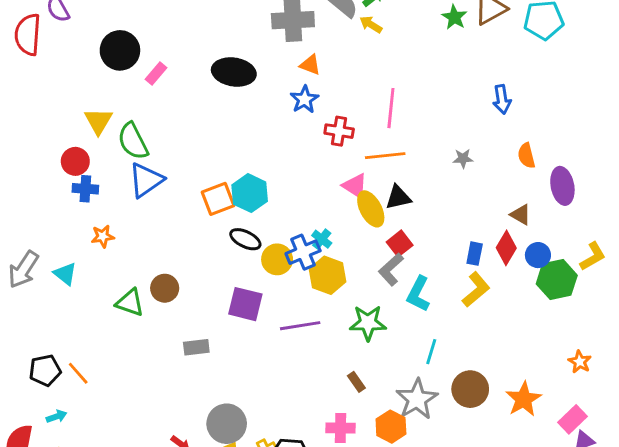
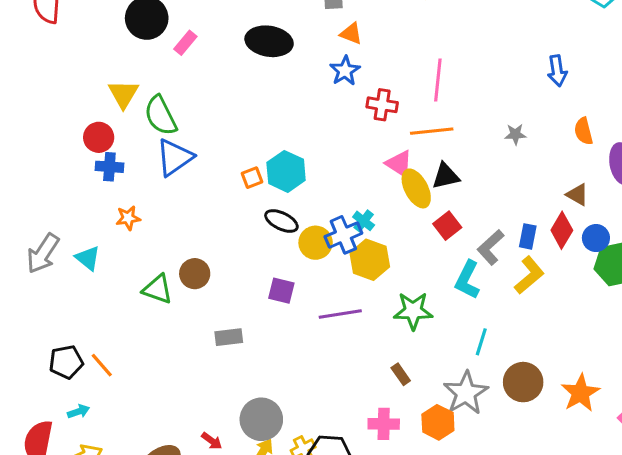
orange square: (218, 199) -> (252, 178), size x0.6
gray L-shape: (391, 269) -> (491, 247), moved
purple square: (245, 304) -> (281, 291), size x0.7

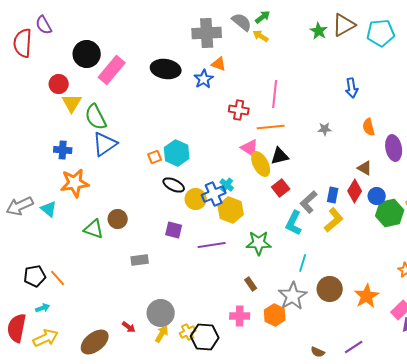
pink rectangle: (185, 43) -> (112, 70), size x1.8
blue star: (345, 71) -> (204, 79), moved
red circle: (99, 137) -> (59, 84), moved
orange star: (128, 218) -> (75, 183), size x1.8
gray arrow: (43, 254) -> (20, 206), turned 32

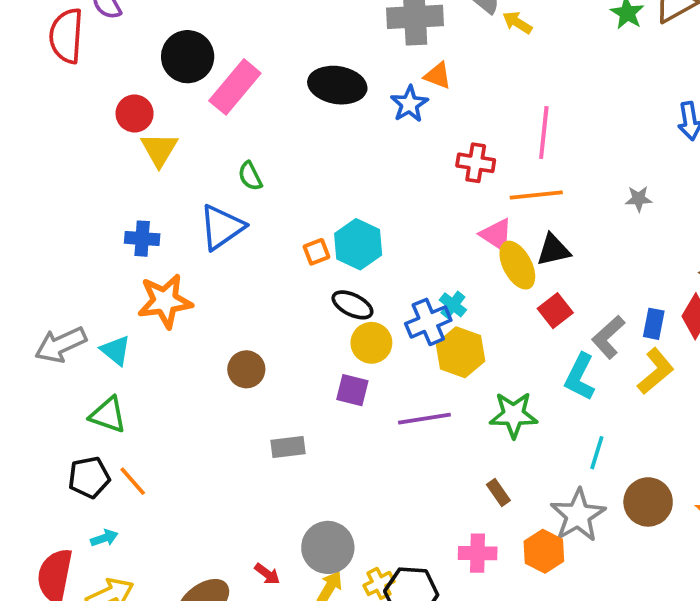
green semicircle: (96, 117) -> (250, 176), moved, size x0.6
yellow circle: (196, 199) -> (371, 343), moved
green triangle: (94, 229) -> (108, 415), moved

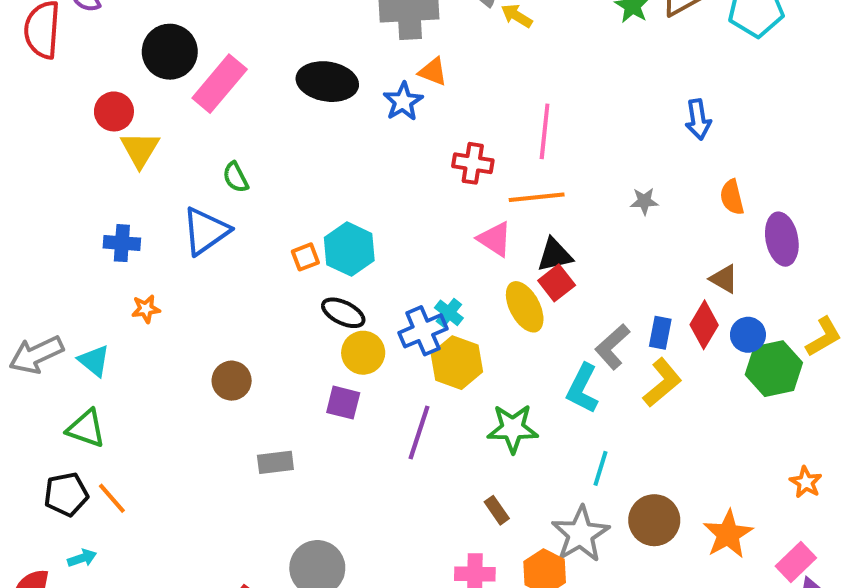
yellow ellipse: (517, 265) -> (525, 307), moved
orange star: (165, 301) -> (146, 309), size x0.5
red square: (555, 311) -> (557, 283), moved
purple line: (424, 419) -> (419, 432), turned -63

